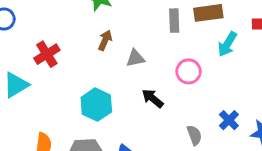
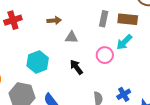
brown arrow: (105, 40) -> (54, 20), turned 48
cyan arrow: (227, 44) -> (124, 42), moved

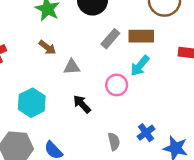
gray rectangle: (104, 19) -> (110, 39), turned 35
brown arrow: (54, 20) -> (47, 47), turned 48

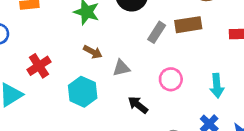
cyan arrow: (140, 66) -> (217, 86), moved, turned -35
cyan hexagon: (32, 103) -> (83, 92), moved

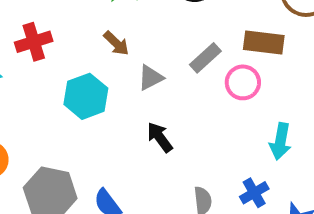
gray rectangle: (157, 32) -> (205, 58), moved
gray triangle: (121, 68) -> (151, 78), turned -30
pink circle: (171, 79) -> (243, 82), moved

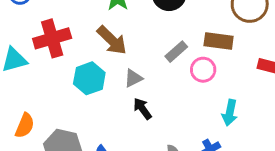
red cross: (34, 42) -> (52, 38), size x1.4
brown arrow: (116, 43) -> (112, 40), size x1.6
gray triangle: (151, 78) -> (133, 78), moved

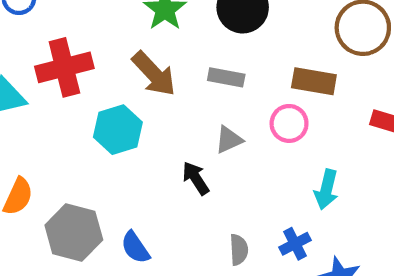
gray rectangle: (176, 52) -> (226, 77), moved, turned 50
gray triangle: (133, 78) -> (229, 140), moved

